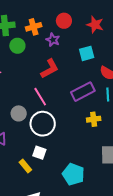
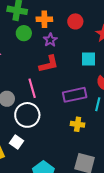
purple star: (53, 40) -> (50, 40), moved

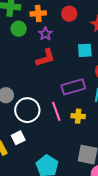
pink line: (32, 88) -> (56, 111), moved
white square: (16, 142) -> (18, 138), turned 32

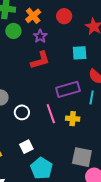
orange cross: (38, 13) -> (33, 16), turned -35
white circle: (27, 110) -> (22, 112), size x0.6
white square: (18, 138) -> (26, 147), moved

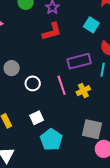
cyan square: (80, 53) -> (91, 25), turned 35
yellow cross: (73, 119) -> (83, 91), turned -32

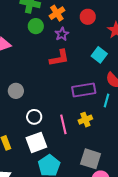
white circle: (33, 83) -> (34, 117), moved
pink line: (62, 85) -> (63, 124), moved
white square: (37, 118) -> (36, 142), size x1.5

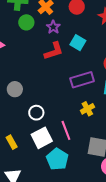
cyan square: (99, 55) -> (78, 43), moved
pink line: (63, 124) -> (66, 130), moved

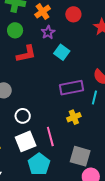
green circle: (26, 22) -> (15, 30), moved
cyan square: (78, 43) -> (62, 52), moved
red L-shape: (54, 51) -> (26, 54), moved

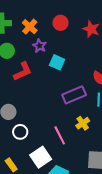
white circle: (23, 116) -> (20, 132), moved
pink line: (50, 136) -> (60, 135), moved

